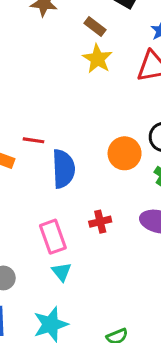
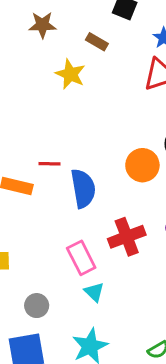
yellow star: (97, 59) -> (70, 74), moved
red cross: (100, 222) -> (127, 237), size x1.6

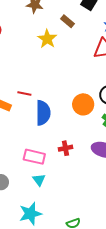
red cross: (127, 237) -> (65, 148), size x0.6
pink rectangle: (81, 258) -> (34, 157), turned -60

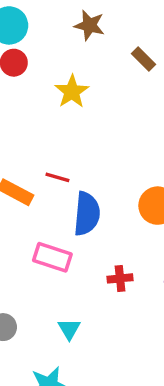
yellow star: (47, 39) -> (72, 92), moved
pink rectangle: (34, 157) -> (52, 257), moved

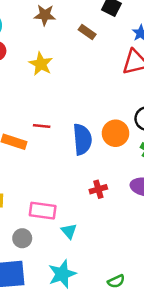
blue semicircle: (87, 214) -> (82, 139), moved
pink rectangle: (52, 257) -> (43, 211), moved

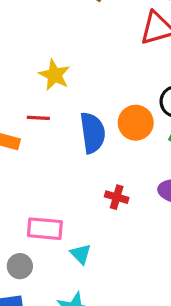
yellow star: (41, 64) -> (54, 75), moved
red cross: (98, 189) -> (117, 197), turned 35

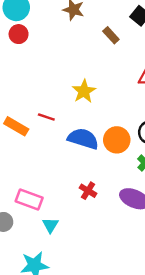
yellow star: (54, 75) -> (84, 91), moved
blue semicircle: (93, 133) -> (83, 139), turned -80

